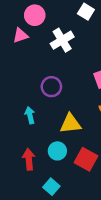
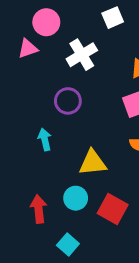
white square: (86, 12) -> (113, 18), turned 35
purple circle: (51, 87) -> (68, 101), moved
cyan arrow: (30, 115) -> (45, 140), moved

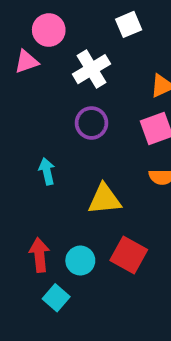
purple circle: (68, 101) -> (91, 123), moved
cyan circle: (76, 198) -> (80, 261), moved
cyan square: (68, 244) -> (56, 298), moved

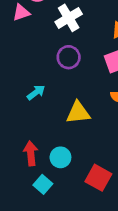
cyan arrow: (47, 171) -> (36, 92), turned 66
red square: (129, 255) -> (98, 178), moved

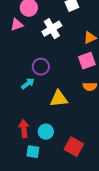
purple circle: (69, 57) -> (41, 67), moved
cyan square: (43, 184) -> (33, 152), turned -32

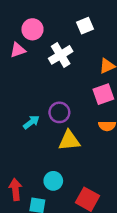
purple circle: (41, 67) -> (59, 112), moved
red arrow: (24, 129) -> (15, 189), moved

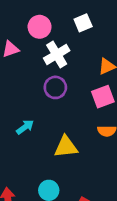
pink circle: (32, 29) -> (40, 27), moved
purple circle: (59, 112) -> (55, 87), moved

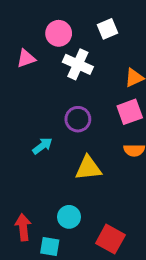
white cross: (57, 54) -> (78, 64), turned -35
purple circle: (55, 87) -> (78, 119), moved

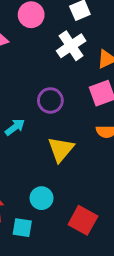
white cross: (78, 64) -> (71, 46), moved, turned 32
yellow triangle: (88, 168) -> (61, 149), turned -44

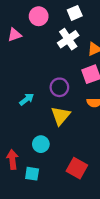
purple circle: (50, 100) -> (59, 87), moved
cyan circle: (42, 198) -> (41, 144), moved

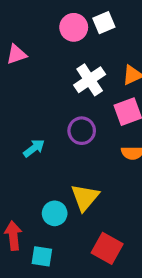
pink circle: (39, 16) -> (74, 27), moved
white cross: (68, 39) -> (90, 80), moved
yellow triangle: (61, 116) -> (85, 197), moved

